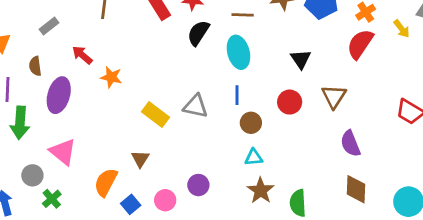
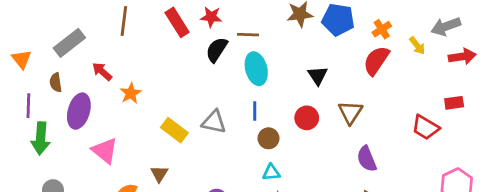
brown line: (243, 15) -> (248, 35), moved
gray rectangle: (49, 26) -> (69, 43), size x1.6
orange star: (111, 77) -> (131, 93), turned 30
pink triangle: (63, 152) -> (105, 151), moved

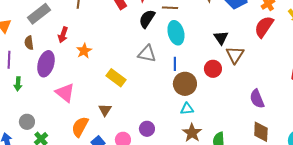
red arrow: (102, 71) -> (63, 35), turned -112
brown triangle: (350, 112) -> (235, 55), moved
gray triangle: (214, 122) -> (147, 54), moved
green arrow: (41, 138) -> (18, 84), size x0.6
brown circle: (269, 138) -> (185, 84), size x1.5

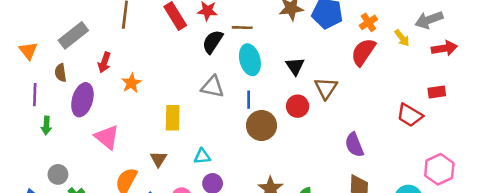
black triangle: (221, 38) -> (295, 66), moved
yellow rectangle: (116, 78) -> (173, 118), turned 54
cyan triangle: (187, 109) -> (202, 156), moved

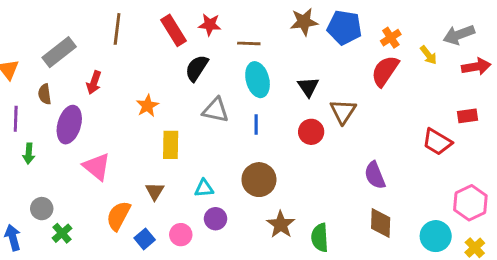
black semicircle: (213, 42) -> (197, 68), moved
orange star: (131, 83) -> (147, 106), moved
brown circle: (262, 125) -> (259, 180), moved

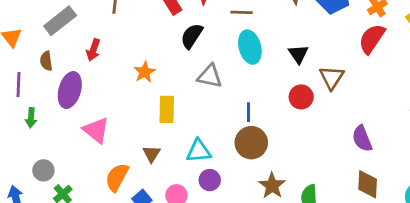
blue line: (256, 125) -> (249, 112), moved
cyan triangle: (204, 188) -> (199, 151), size x1.4

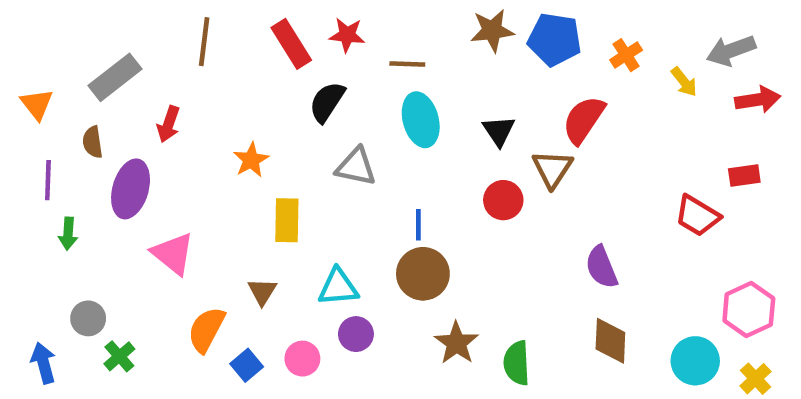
red semicircle: (372, 39) -> (584, 120), moved

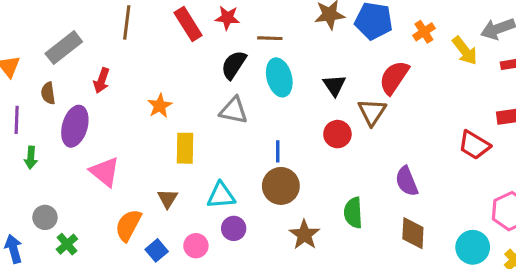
yellow arrow: (684, 82) -> (465, 51), size x1.4
black semicircle: (327, 102) -> (234, 65), moved
green semicircle: (517, 363) -> (353, 213), moved

